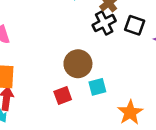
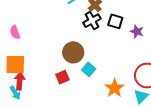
cyan square: (97, 87) -> (89, 69), turned -32

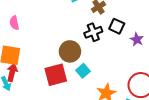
black cross: (92, 21) -> (93, 32), moved
red square: (62, 77) -> (56, 75), size x1.6

